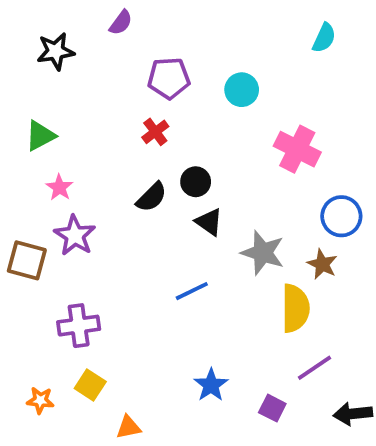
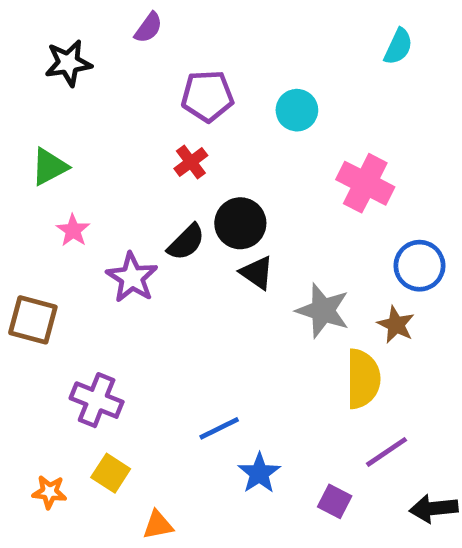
black circle: (196, 182) -> (240, 223), size x1.4
purple star: (75, 235) -> (132, 277), moved
blue line: (192, 291) -> (219, 428), moved
purple cross: (79, 326) -> (97, 400), turned 30

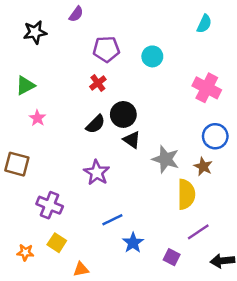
pink cross: (365, 183) -> (207, 88), moved
purple star: (132, 277) -> (97, 173), moved

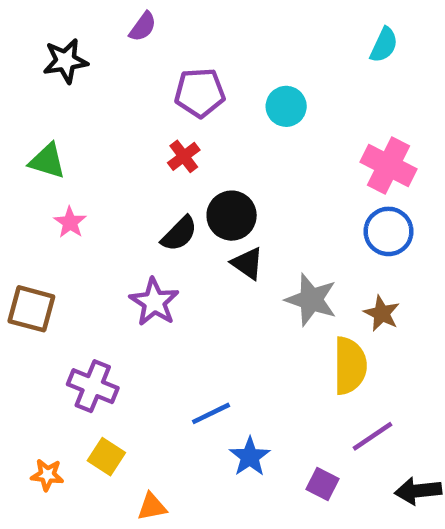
green triangle: (25, 85) -> (47, 161), turned 45
blue circle: (215, 136) -> (388, 231), moved
purple star: (97, 173) -> (154, 302), moved

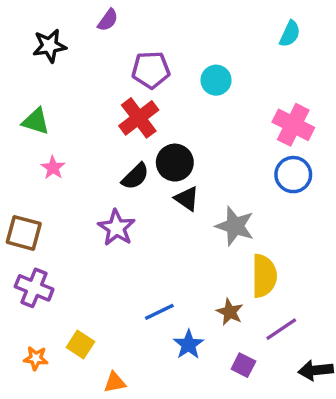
red cross: (184, 156) -> (139, 118), size x1.6
brown star: (382, 313) -> (230, 312), moved
purple cross: (93, 386) -> (34, 288), moved

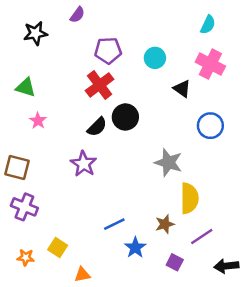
pink cross: (293, 125) -> (210, 64), moved
black triangle: (187, 199) -> (182, 89), moved
brown star: (230, 312) -> (165, 224), turned 30

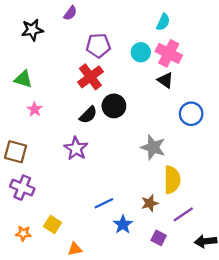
cyan semicircle: (208, 25) -> (163, 22), moved
pink cross: (210, 64) -> (169, 53), moved

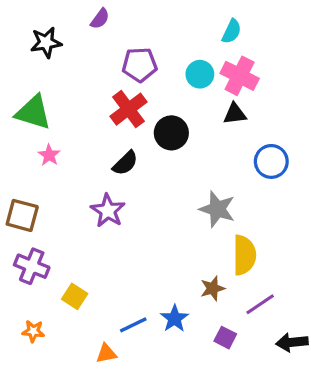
green triangle: (23, 79) -> (33, 112), size x1.4
black triangle: (165, 80) -> (235, 114), turned -42
black circle: (114, 106) -> (171, 133), moved
blue line: (104, 203) -> (133, 325), moved
yellow square: (52, 224) -> (75, 296), moved

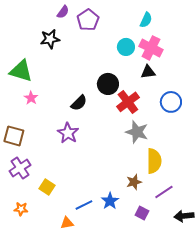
black star: (46, 42) -> (50, 39), moved
purple pentagon: (140, 65) -> (88, 20), moved, turned -30
red cross: (128, 109) -> (128, 102), moved
purple cross: (32, 266) -> (20, 168), turned 35

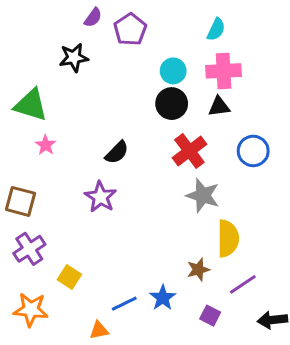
cyan circle: (126, 47) -> (173, 71), moved
pink cross: (151, 48) -> (224, 71), turned -30
black circle: (108, 84) -> (172, 104), moved
orange star: (21, 209) -> (31, 310), size x1.6

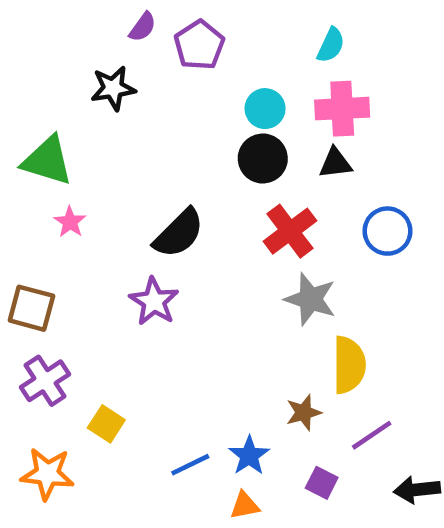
black semicircle: (117, 152) -> (179, 233), size x1.4
orange triangle: (99, 330) -> (245, 505), moved

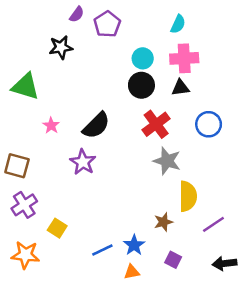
pink star: (70, 222) -> (51, 125), moved
purple line: (372, 435) -> (213, 224), moved

